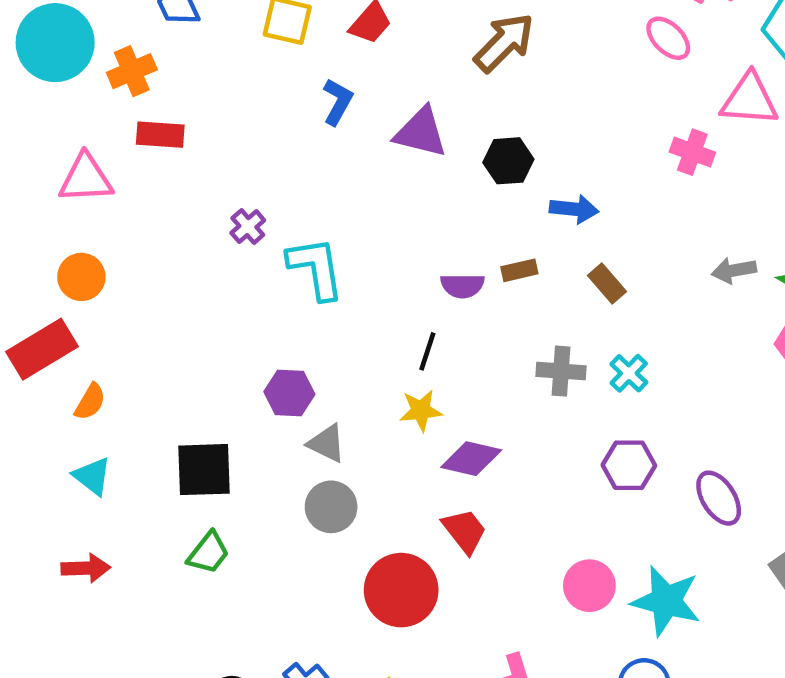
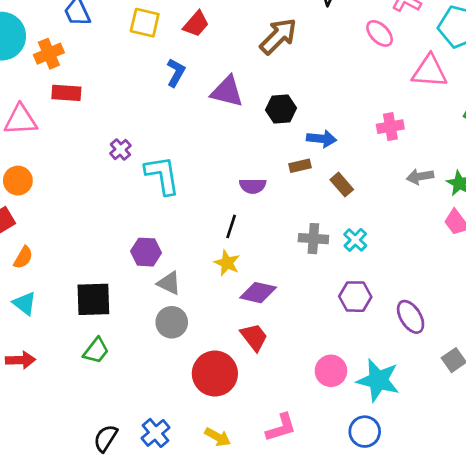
pink cross: (692, 152) -> (390, 127), moved, turned -30
brown rectangle: (519, 270) -> (300, 166), moved
yellow star: (421, 410) -> (227, 263), turned 30

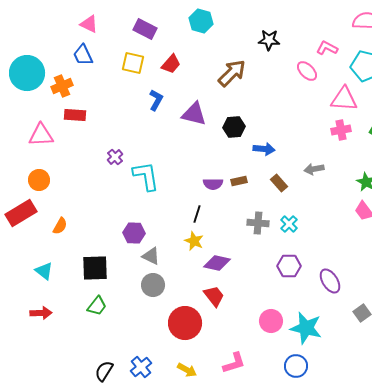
pink cross: (390, 127) -> (341, 130), moved
brown rectangle: (300, 166) -> (239, 181), moved
gray arrow: (420, 177) -> (314, 169), moved
orange semicircle: (23, 257) -> (60, 226), moved

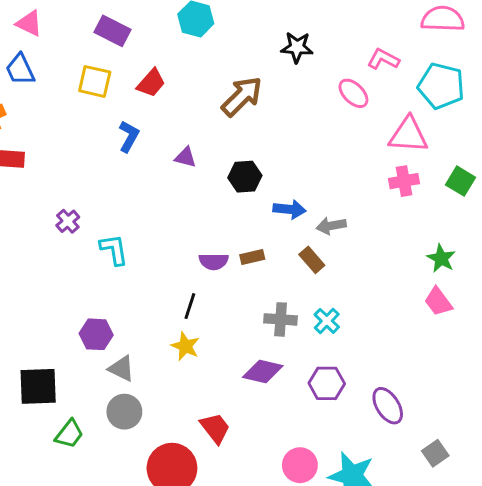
purple triangle: (194, 114) -> (185, 157), size x0.6
gray arrow: (314, 169) -> (331, 226), moved
cyan L-shape: (146, 176) -> (114, 250), size x0.7
purple diamond: (217, 263) -> (263, 371), moved
green trapezoid: (97, 306) -> (69, 434), moved

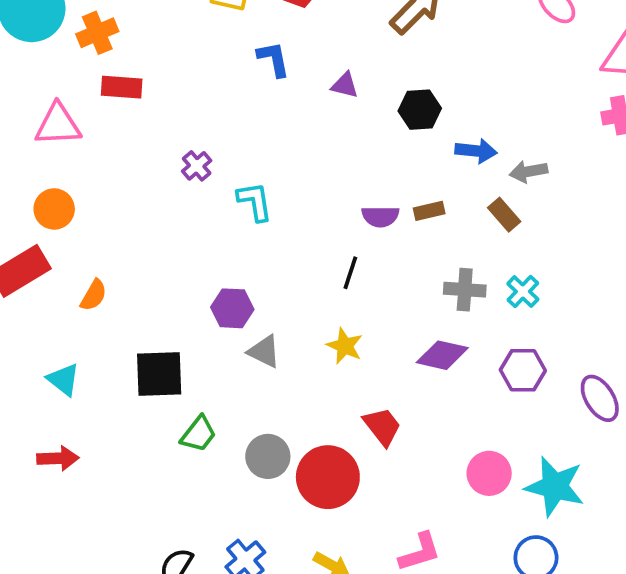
blue L-shape: (129, 136) -> (273, 59), turned -40
yellow star: (185, 346) -> (345, 346), moved
gray circle: (124, 412) -> (268, 456), moved

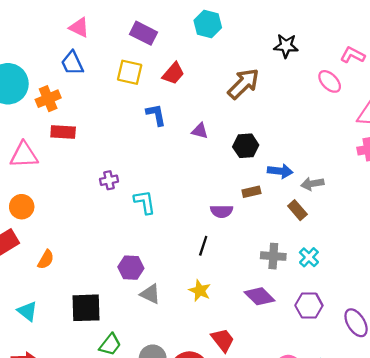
purple cross: (197, 166) -> (109, 180), turned 30
brown rectangle: (429, 211) -> (251, 192), moved
purple diamond: (442, 355) -> (260, 296), turned 32

